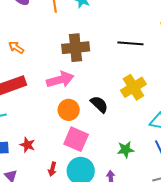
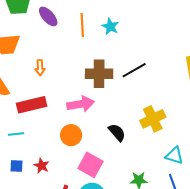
black line: (130, 43) -> (134, 70), moved, turned -40
orange arrow: (16, 47) -> (40, 68), turned -133
orange circle: (69, 110) -> (71, 135), moved

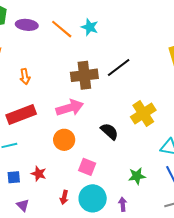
purple ellipse: (48, 16) -> (27, 25), turned -35
orange line: (82, 25) -> (62, 29), turned -40
pink square: (91, 165) -> (87, 167), size x0.7

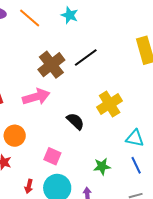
cyan star: (90, 27) -> (70, 15), moved
brown cross: (84, 75) -> (51, 65), turned -32
orange circle: (64, 140) -> (15, 136), moved

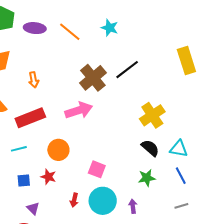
black semicircle: (75, 121) -> (150, 148), moved

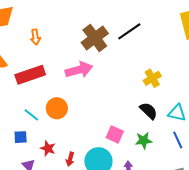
yellow cross: (152, 115) -> (152, 78), size x0.7
cyan line: (19, 149) -> (31, 115), moved, turned 49
pink square: (97, 169) -> (115, 134), moved
red star: (48, 177) -> (48, 148), moved

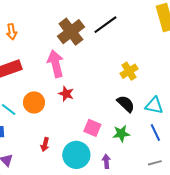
pink arrow: (79, 70) -> (56, 64), turned -88
red star: (48, 148) -> (66, 94), moved
red arrow: (70, 159) -> (45, 144), moved

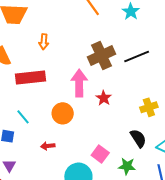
red star: (66, 94) -> (104, 98), moved
orange circle: (34, 102) -> (63, 113), moved
red arrow: (45, 144) -> (48, 146), moved, turned 56

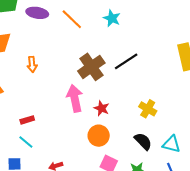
red rectangle: (31, 77) -> (27, 120), moved, size x0.5
yellow cross: (149, 107) -> (148, 109), turned -30
orange circle: (63, 113) -> (99, 136), moved

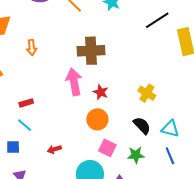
black line: (126, 61) -> (157, 20), moved
brown cross: (91, 67) -> (91, 51), turned 32

